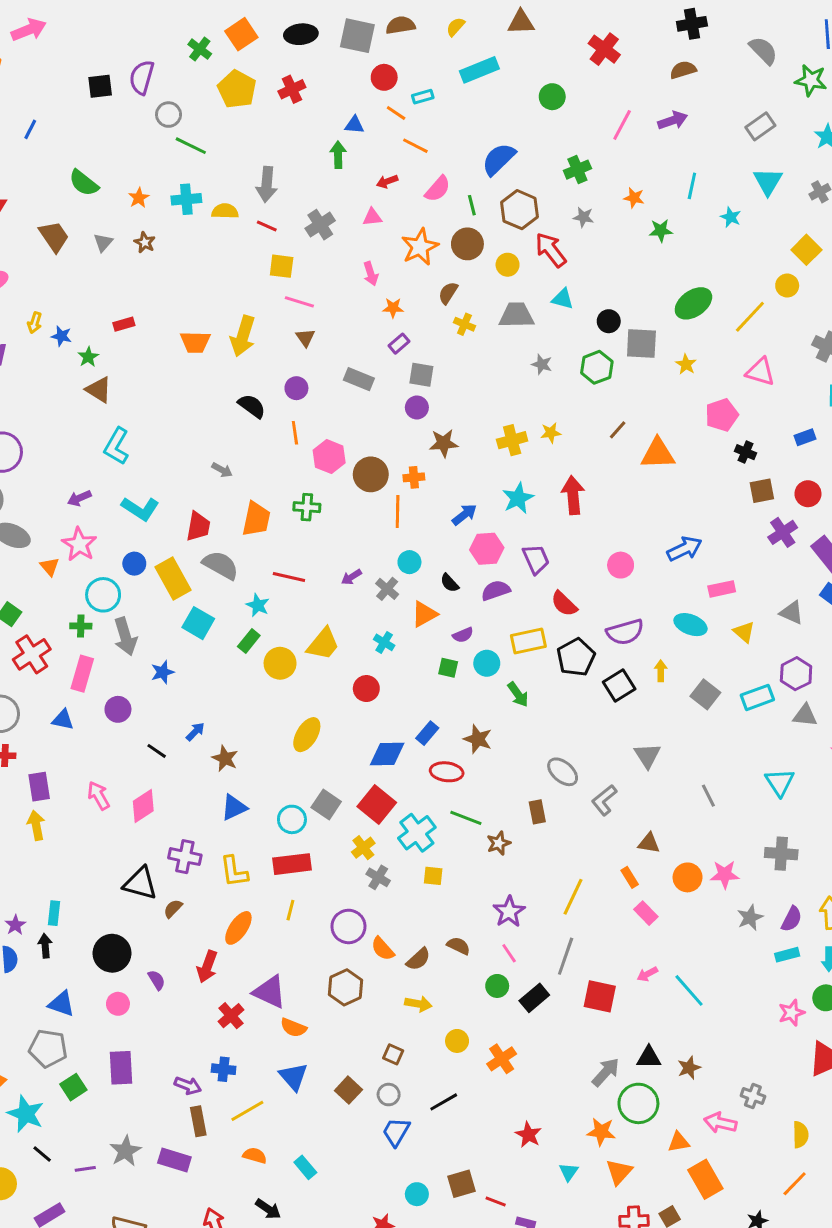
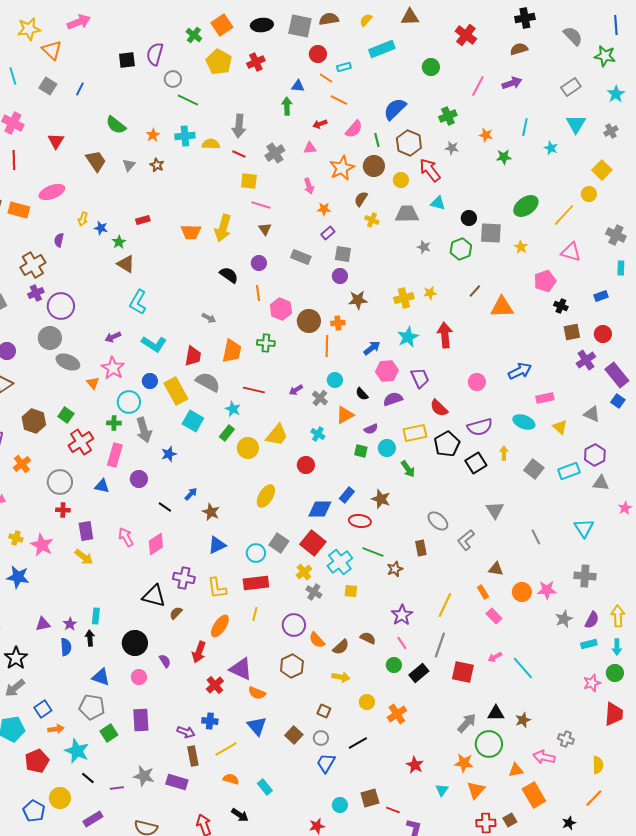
yellow arrow: (36, 825) -> (84, 557), turned 138
gray star: (125, 1151) -> (144, 776), turned -30

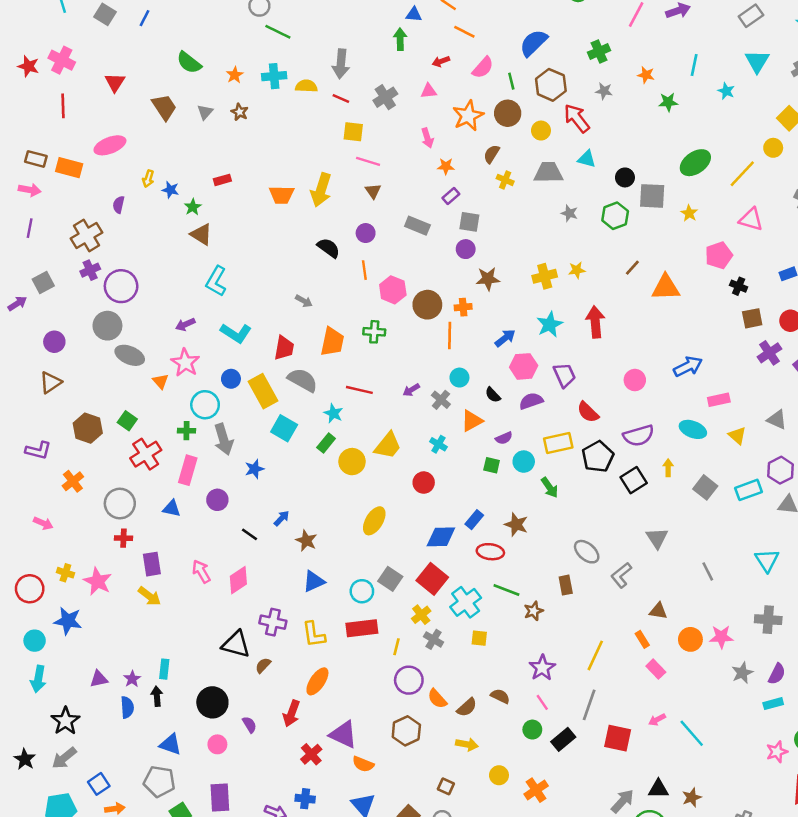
yellow line: (255, 614) -> (396, 647), moved

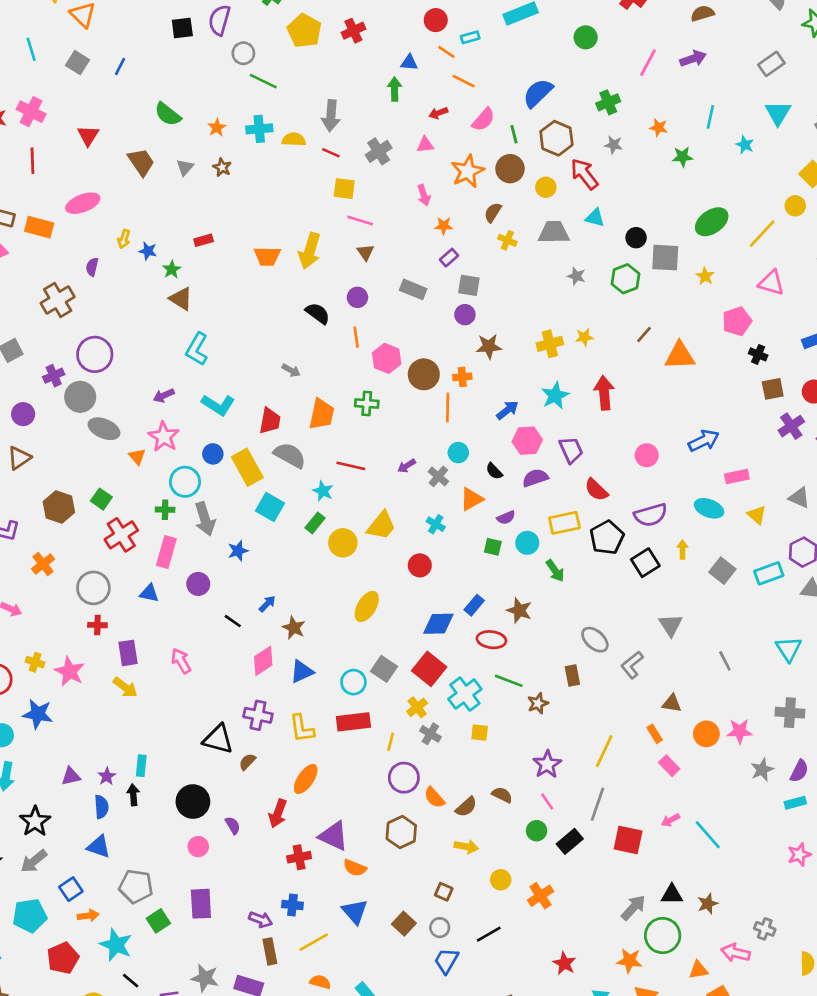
purple cross: (90, 270) -> (54, 376), moved
pink diamond: (238, 580) -> (263, 661), moved
blue triangle: (170, 744) -> (99, 847), moved
red cross: (311, 754) -> (299, 857), turned 30

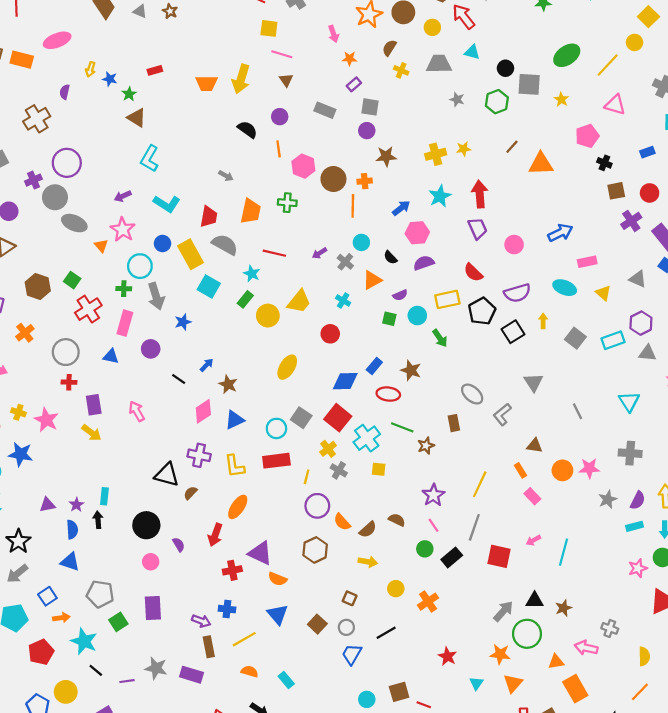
gray triangle: (185, 167) -> (140, 11), turned -48
purple trapezoid: (571, 450) -> (478, 228), moved
cyan line: (708, 835) -> (564, 552), turned 56

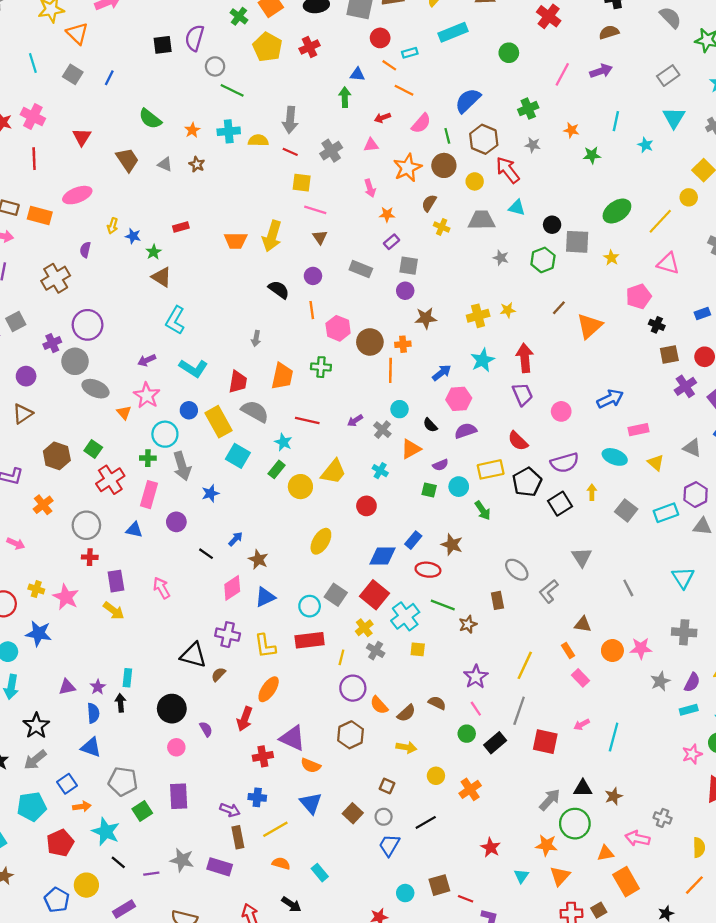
orange triangle: (541, 164) -> (590, 326), turned -40
gray arrow: (226, 176) -> (256, 339), turned 72

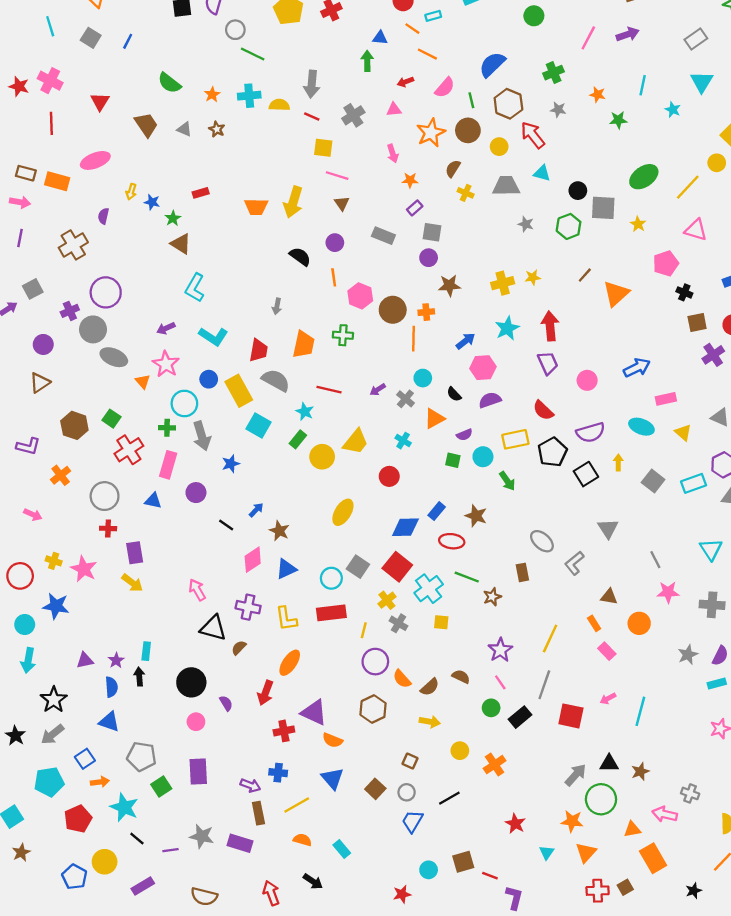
pink arrow: (162, 588) -> (197, 590), moved
pink star: (641, 648) -> (668, 592), moved

